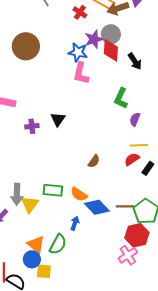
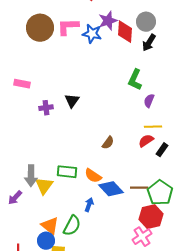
gray circle: (111, 34) -> (146, 22), moved
black arrow: (135, 61) -> (149, 43), turned 66
pink L-shape: (81, 73) -> (68, 27), moved, turned 75

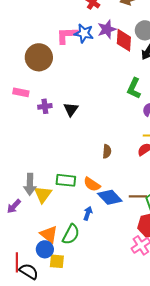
brown circle: (40, 28) -> (39, 57), moved
blue star: (92, 34) -> (84, 33), moved
purple cross: (46, 108) -> (45, 106), moved
brown semicircle: (108, 143) -> (107, 151), turned -32

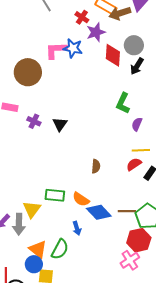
purple star: (107, 29) -> (96, 32), moved
purple cross: (45, 106) -> (34, 121), turned 32
gray arrow: (30, 184) -> (19, 224), moved
blue arrow: (88, 213) -> (77, 228), turned 144

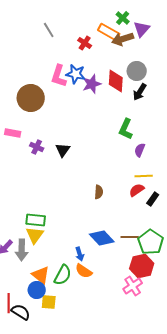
purple star: (96, 32) -> (92, 84), moved
pink L-shape: (56, 50) -> (59, 76), turned -70
green rectangle: (55, 195) -> (36, 220), moved
orange semicircle: (81, 199) -> (84, 271), moved

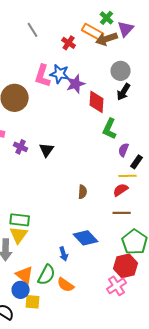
red diamond: (116, 81) -> (97, 102), moved
black rectangle: (153, 199) -> (137, 162), moved
brown line: (130, 237) -> (122, 213), moved
orange semicircle: (84, 271) -> (66, 285), moved

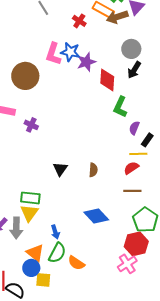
black triangle: (47, 150) -> (60, 169), moved
blue arrow: (64, 254) -> (55, 232), moved

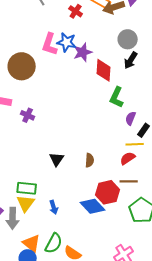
blue arrow: (55, 232) -> (54, 207), moved
red hexagon: (136, 244) -> (108, 192), moved

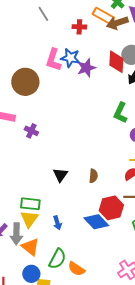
red cross: (76, 11) -> (79, 27), turned -32
red diamond: (104, 70) -> (116, 62), moved
orange triangle: (32, 243) -> (30, 247), moved

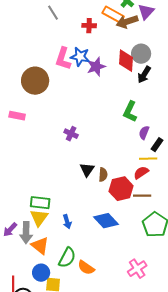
purple cross: (31, 131) -> (71, 134), moved
black triangle: (60, 175) -> (87, 170), moved
red hexagon: (111, 208) -> (121, 189), moved

